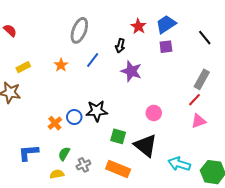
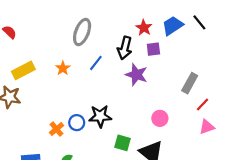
black line: (205, 38) -> (199, 22), moved
black arrow: (120, 46) -> (125, 48), size x1.5
purple square: (166, 47) -> (153, 49), moved
yellow rectangle: (23, 67) -> (23, 70), size x1.5
gray rectangle: (202, 79) -> (190, 83), moved

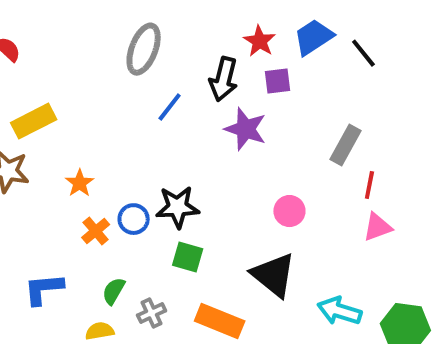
black line: (199, 22) -> (363, 53), moved
orange star: (63, 68) -> (80, 183), moved
red line: (203, 104) -> (369, 185), turned -32
green square: (123, 143) -> (188, 257), moved

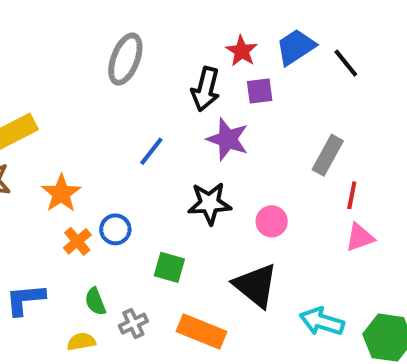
blue line: (170, 107) -> (151, 151), moved
orange star: (80, 183) -> (61, 193), size x1.4
black star: (178, 207) -> (210, 203), moved
green semicircle: (114, 291) -> (95, 302), turned -52

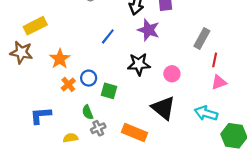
green square: (169, 267) -> (109, 91), moved
green semicircle: (95, 302) -> (88, 112), moved
cyan arrow: (322, 322) -> (206, 113), moved

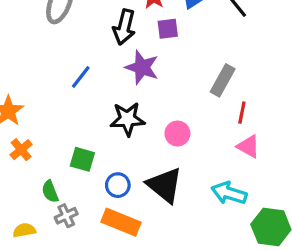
blue circle: (89, 78) -> (118, 185), moved
pink triangle: (219, 82) -> (248, 146), turned 49

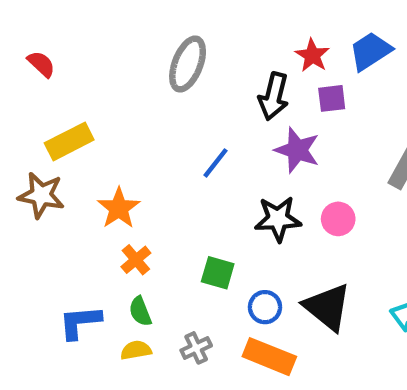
pink circle: (177, 133) -> (338, 219), moved
green semicircle: (50, 192) -> (140, 311), moved
yellow semicircle: (24, 230) -> (136, 350), moved

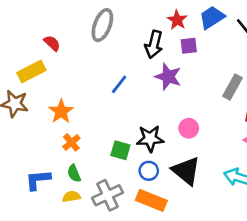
red semicircle: (41, 64) -> (52, 43), moved
black star: (278, 219) -> (150, 139), moved
pink circle: (338, 219) -> (189, 128), moved
gray cross: (196, 348) -> (107, 195), size x1.6

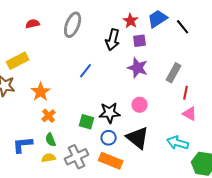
red semicircle: (52, 43) -> (33, 24), moved, turned -56
purple star: (168, 77) -> (138, 68), moved

